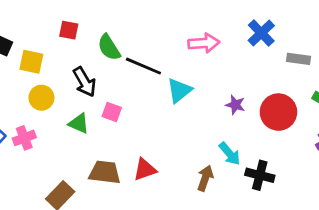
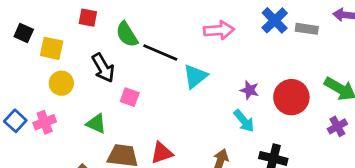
gray rectangle: (299, 59) -> (307, 29), moved
green triangle: (79, 124) -> (96, 124), moved
cyan arrow: (230, 154) -> (244, 121), moved

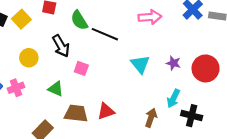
yellow square: (52, 48) -> (21, 19), moved, turned 36
cyan triangle: (195, 76) -> (140, 64), moved, turned -30
cyan arrow: (244, 121) -> (173, 98), moved, turned 66

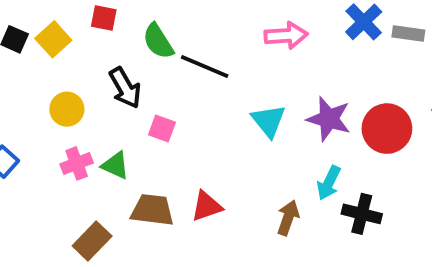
purple star: (173, 63) -> (329, 119), size x1.6
pink cross: (16, 88) -> (77, 163), moved

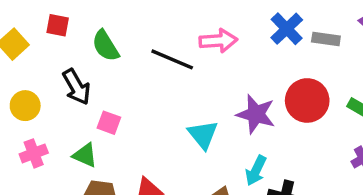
black line: (205, 66) -> (172, 59), moved
cyan triangle: (269, 121) -> (203, 135), moved
red circle: (387, 129) -> (307, 100), moved
green triangle: (115, 165) -> (85, 155), moved

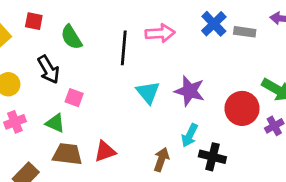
black line: (172, 59) -> (124, 48), turned 72
red circle: (307, 100) -> (242, 108), moved
cyan triangle: (203, 135) -> (148, 92), moved

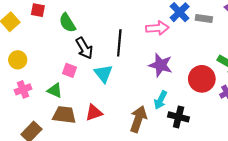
pink arrow: (160, 33) -> (157, 28), moved
black line: (124, 48) -> (119, 43), moved
black arrow: (49, 69) -> (84, 48), moved
cyan triangle: (148, 92) -> (103, 74), moved
brown arrow: (161, 159) -> (138, 119), size x1.4

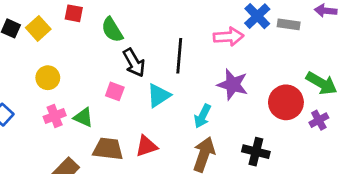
cyan triangle: (103, 74) -> (159, 96), turned 36
green triangle: (55, 90) -> (83, 117), moved
cyan arrow: (161, 100) -> (202, 116), moved

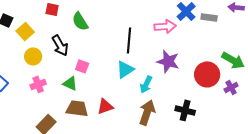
yellow square: (38, 28) -> (25, 31), moved
black arrow: (134, 63) -> (60, 45), moved
cyan triangle: (159, 96) -> (125, 69), moved
green triangle: (83, 117) -> (70, 83), moved

